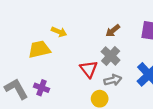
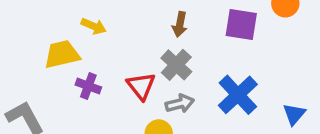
brown arrow: (113, 31) -> (180, 24), turned -40
purple cross: (42, 88) -> (88, 86), moved

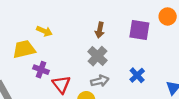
red triangle: (141, 86) -> (61, 84), moved
blue cross: (238, 95) -> (137, 75), size x0.6

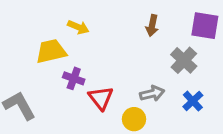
gray cross: (97, 56) -> (184, 60), moved
blue cross: (137, 75) -> (193, 101), moved

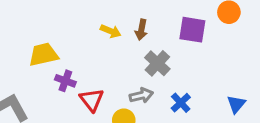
yellow arrow: (78, 27) -> (111, 31), moved
gray cross: (184, 60) -> (157, 63), moved

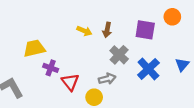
blue cross: (181, 103) -> (148, 69), moved, size x1.5
blue triangle: (236, 104) -> (182, 65), moved

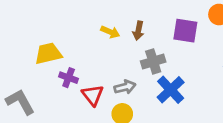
gray cross: (119, 55) -> (153, 62), turned 30
blue cross: (148, 69) -> (171, 90), moved
gray arrow: (107, 79) -> (125, 87), moved

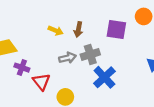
gray arrow: (125, 87) -> (67, 58), moved

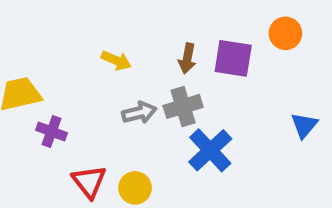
brown arrow: (78, 29) -> (187, 58), moved
red triangle: (41, 82) -> (89, 182), moved

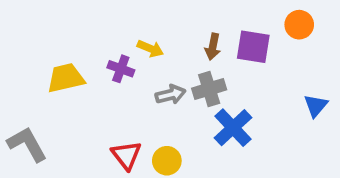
purple cross: (52, 132) -> (121, 69), moved

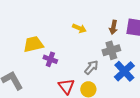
purple cross: (121, 69) -> (50, 59), moved
gray arrow: (170, 95) -> (91, 67), moved, turned -35

